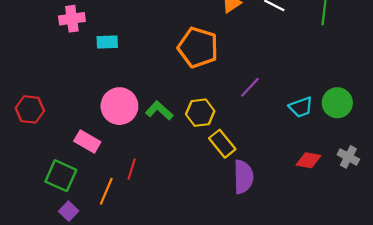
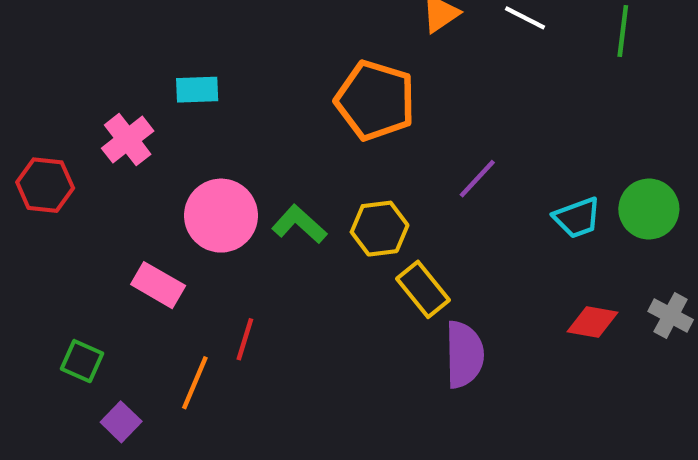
pink cross: (72, 19) -> (128, 140), moved, turned -30
red hexagon: (30, 109) -> (45, 185), moved
green square: (61, 176) -> (82, 361), moved, size x0.7

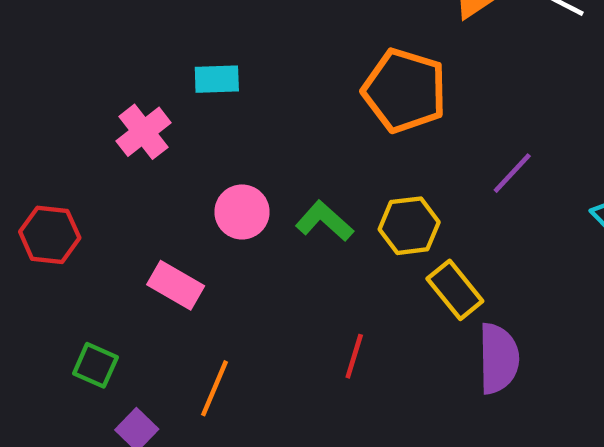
red hexagon: (45, 185) -> (50, 235), moved
pink circle: (221, 216) -> (242, 212), size x0.7
red line: (245, 339) -> (354, 356), moved

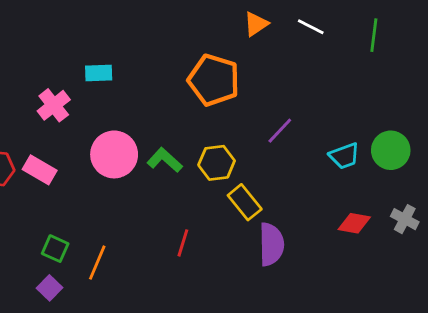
pink circle: (242, 212) -> (114, 154), size x1.4
pink rectangle: (176, 285) -> (40, 170), moved
green square: (95, 365) -> (55, 249), moved

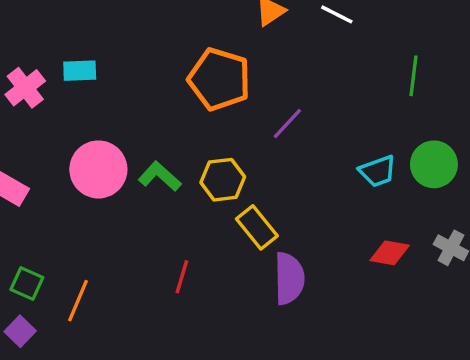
green line: (374, 35) -> (413, 76), moved
pink cross: (54, 105) -> (25, 88), moved
purple line: (280, 131) -> (287, 123), moved

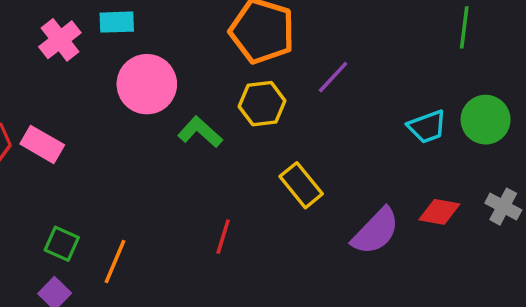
pink circle: (98, 169) -> (147, 84), moved
yellow hexagon: (223, 180) -> (262, 104), moved
purple semicircle: (289, 278) -> (376, 231), moved, turned 45

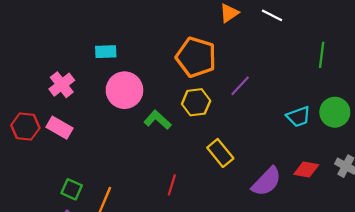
pink cross: (60, 40) -> (62, 85), moved

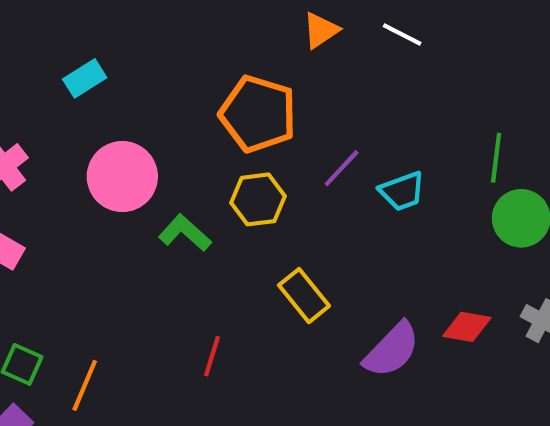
cyan rectangle: (106, 52) -> (85, 78), moved, turned -30
green line: (322, 55) -> (496, 158), moved
cyan trapezoid: (298, 117) -> (402, 191), moved

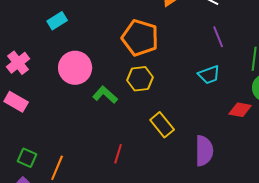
purple line: (342, 168) -> (218, 37), moved, turned -65
red diamond: (467, 327) -> (240, 110), moved
purple semicircle: (392, 350) -> (204, 151), turned -44

